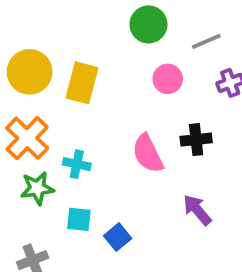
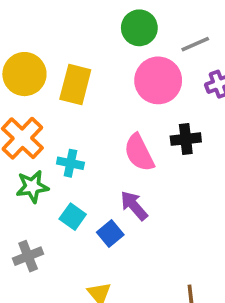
pink circle: (168, 79) -> (158, 80), size x1.6
purple arrow: (197, 210) -> (134, 206), moved
cyan square: (79, 219) -> (73, 217), turned 30

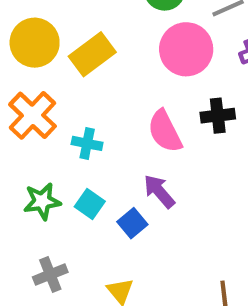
yellow rectangle: (75, 85) -> (92, 54), turned 39
green star: (32, 187) -> (42, 201), moved
gray cross: (28, 256) -> (50, 275), moved

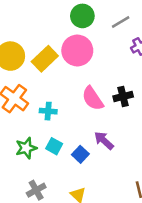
pink circle: (186, 49) -> (77, 51), moved
black cross: (218, 116) -> (123, 96), moved
purple arrow: (159, 191) -> (104, 141), moved

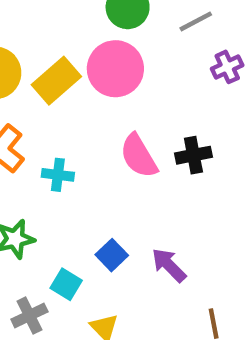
purple arrow: (104, 141) -> (169, 265), moved
cyan square: (54, 146) -> (66, 284), moved

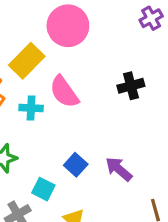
yellow rectangle: (56, 81) -> (27, 61), moved
pink semicircle: (139, 156) -> (64, 92), moved

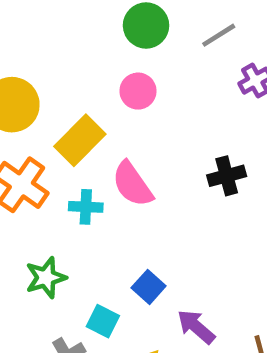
pink circle: (68, 26) -> (138, 91), size x0.6
purple arrow: (119, 169) -> (196, 327), moved

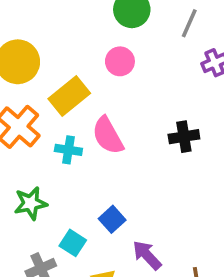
gray line: (219, 35) -> (189, 23), turned -40

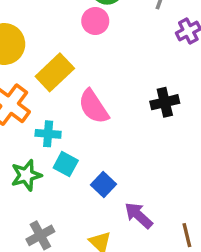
pink circle: (120, 61) -> (95, 21), moved
cyan cross: (68, 150) -> (48, 134), moved
cyan square: (73, 243) -> (66, 164), moved

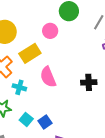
pink circle: (95, 21) -> (50, 31), moved
cyan square: (66, 164) -> (26, 119), moved

